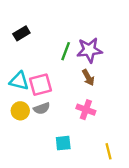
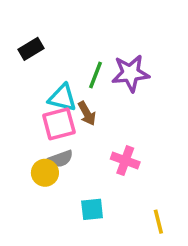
brown arrow: (88, 77) -> (87, 113), moved
cyan triangle: (19, 81) -> (62, 98), moved
yellow circle: (20, 111) -> (45, 173), moved

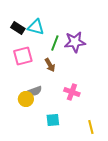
black rectangle: (31, 49) -> (18, 28), turned 64
cyan triangle: (62, 98) -> (36, 27), moved
pink square: (59, 124) -> (23, 56), moved

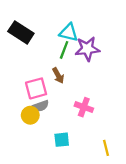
cyan triangle: (36, 27) -> (69, 32), moved
black rectangle: (18, 28) -> (21, 32), size x1.5
pink square: (23, 56) -> (36, 88), moved

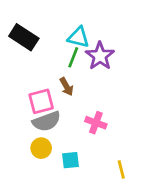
purple star: (87, 49) -> (100, 56), turned -30
gray semicircle: (41, 106) -> (46, 121), size x1.5
yellow circle: (30, 115) -> (41, 148), moved

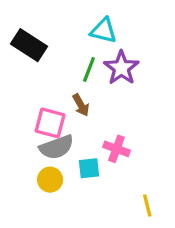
cyan triangle: (79, 37) -> (104, 31), moved
pink square: (41, 101) -> (50, 123), turned 30
cyan square: (71, 160) -> (89, 168), moved

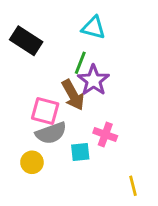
purple star: (121, 68) -> (93, 80), moved
brown arrow: (81, 105) -> (73, 95), size x1.5
yellow circle: (50, 180) -> (32, 162), moved

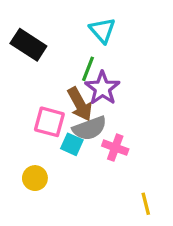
cyan triangle: (93, 28) -> (102, 30), turned 35
gray semicircle: (51, 133) -> (90, 128), moved
cyan square: (80, 152) -> (72, 144), moved, turned 30

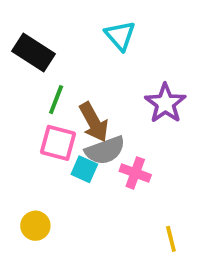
green line: (88, 69) -> (56, 100), moved
purple star: (102, 88) -> (165, 103), moved
yellow circle: (35, 178) -> (35, 226), moved

